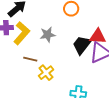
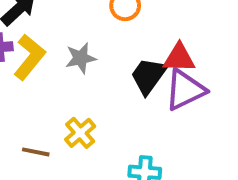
brown line: (30, 59) -> (36, 152), moved

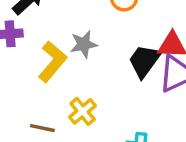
yellow L-shape: (29, 57) -> (52, 62), moved

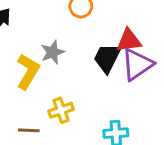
yellow cross: (83, 111) -> (61, 110), turned 30

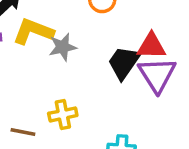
purple triangle: (137, 65) -> (157, 75), turned -36
yellow L-shape: (28, 72) -> (33, 31), moved, turned -108

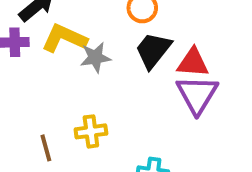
black trapezoid: (124, 62) -> (153, 50), moved
brown line: (23, 132) -> (46, 148), turned 60

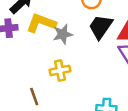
yellow cross: (91, 131) -> (60, 70), moved

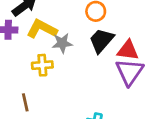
yellow cross: (60, 70) -> (42, 65), moved

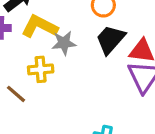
brown line: (25, 102) -> (16, 94), moved, turned -36

